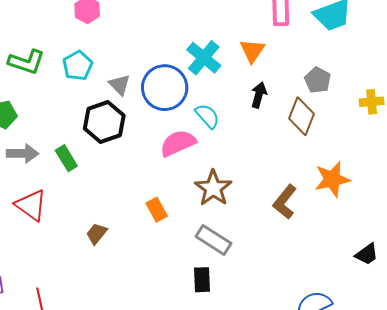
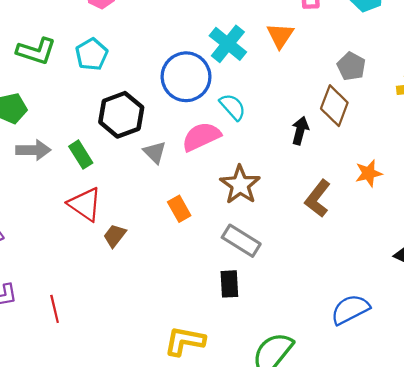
gray triangle: (120, 85) -> (155, 152), moved
black arrow: (259, 95) -> (300, 131), moved
orange star: (332, 179) -> (369, 173), size x0.7
red triangle: (31, 205) -> (85, 204), moved

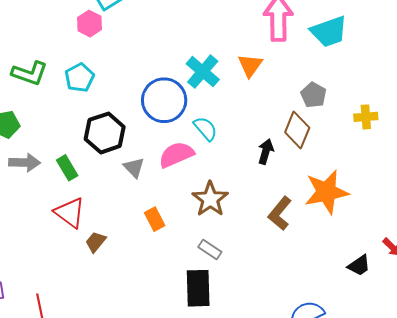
orange star: (369, 173) -> (326, 192), size x1.8
gray rectangle: (241, 241) -> (210, 250), size x0.7
black rectangle: (229, 284) -> (198, 288), size x1.5

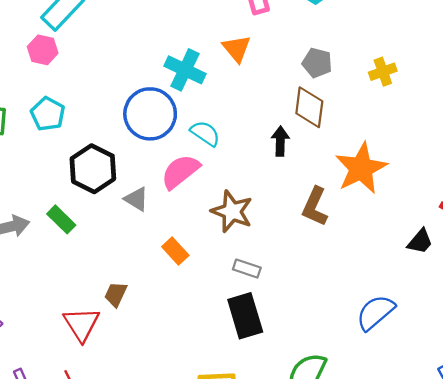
red triangle: (70, 213) -> (82, 324), moved, turned 36

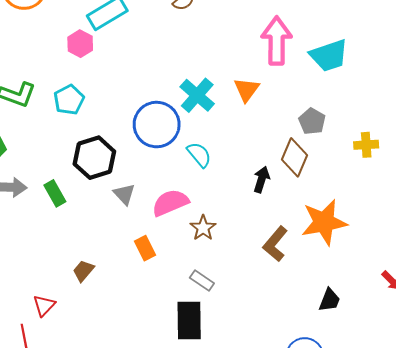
pink semicircle: (180, 172) -> (170, 203), moved
brown star: (232, 211) -> (203, 228), size x0.7
black trapezoid: (420, 241) -> (329, 300), moved, turned -35
red triangle: (82, 324) -> (44, 305), moved, size x0.7

